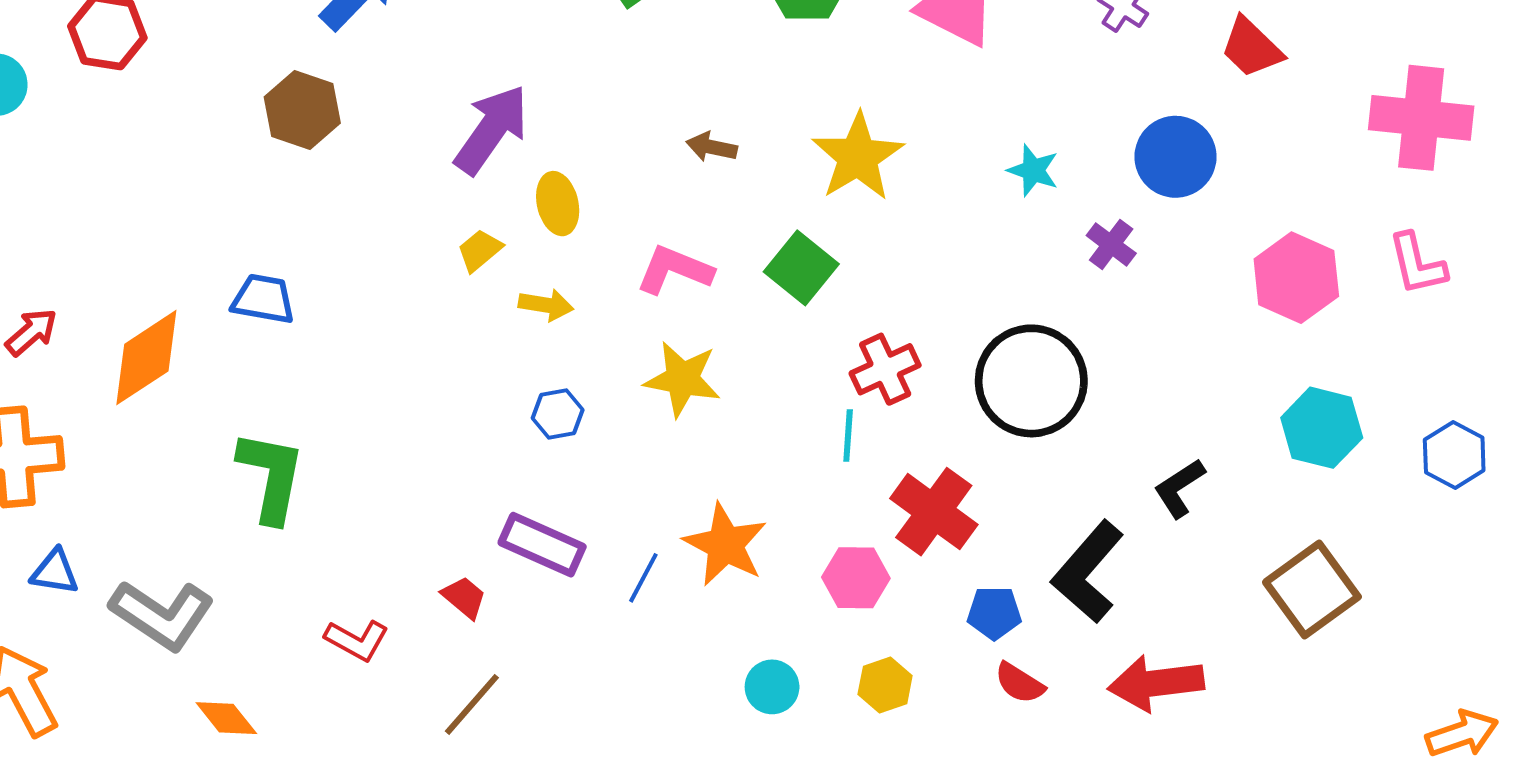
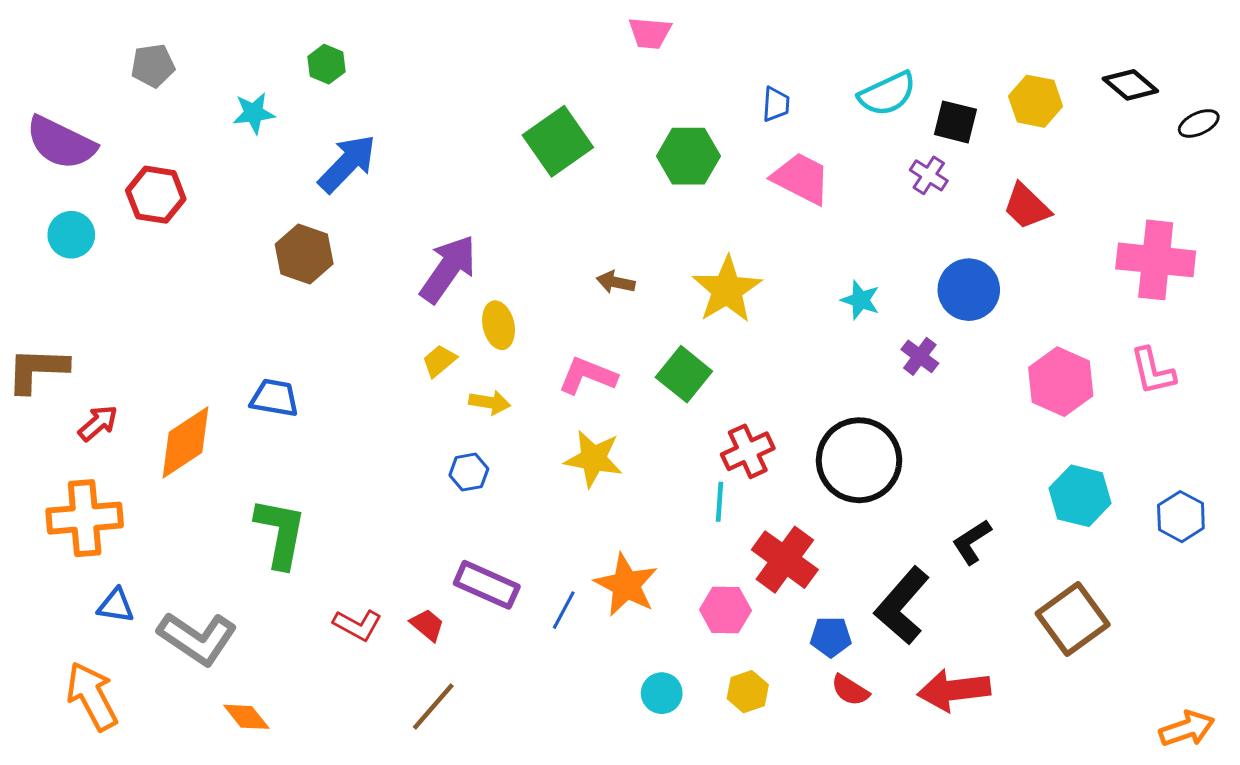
blue hexagon: (558, 414) -> (469, 472), moved
red L-shape: (357, 640) -> (358, 625), moved

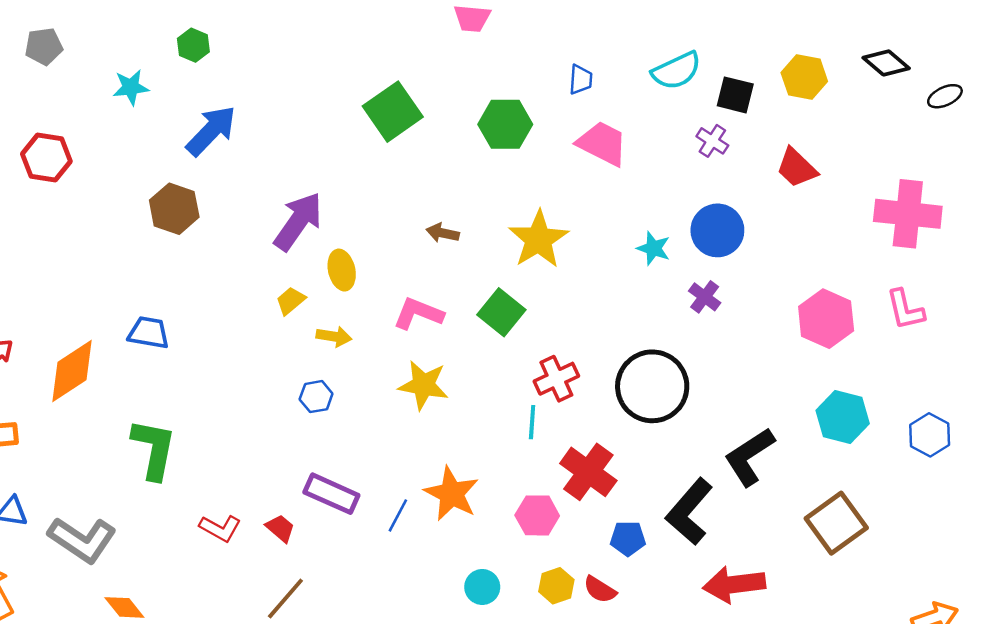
blue circle: (969, 290) -> (717, 230), moved
black L-shape: (972, 542) -> (749, 457), size x1.5
red semicircle: (850, 690) -> (600, 590), moved

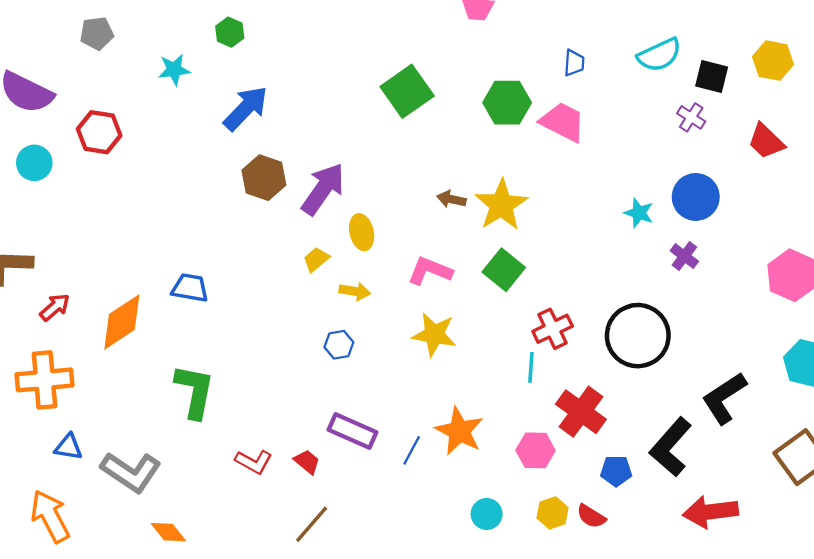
pink trapezoid: (602, 143) -> (563, 122), moved
brown hexagon: (174, 209) -> (264, 178), moved
yellow star: (538, 239) -> (501, 205), moved

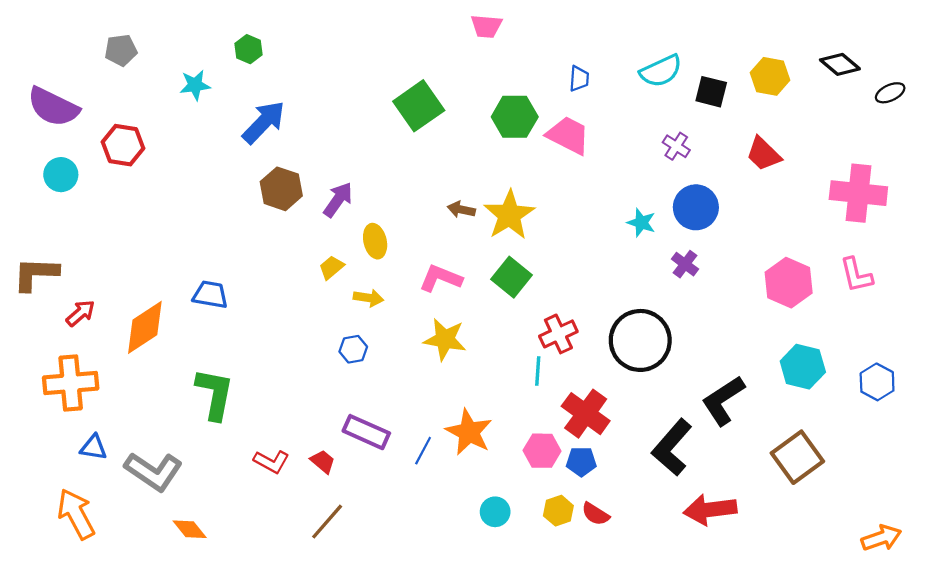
purple cross: (691, 117) -> (676, 146), moved
purple arrow: (323, 189) -> (338, 200), size x0.7
blue pentagon: (616, 471) -> (581, 462), moved

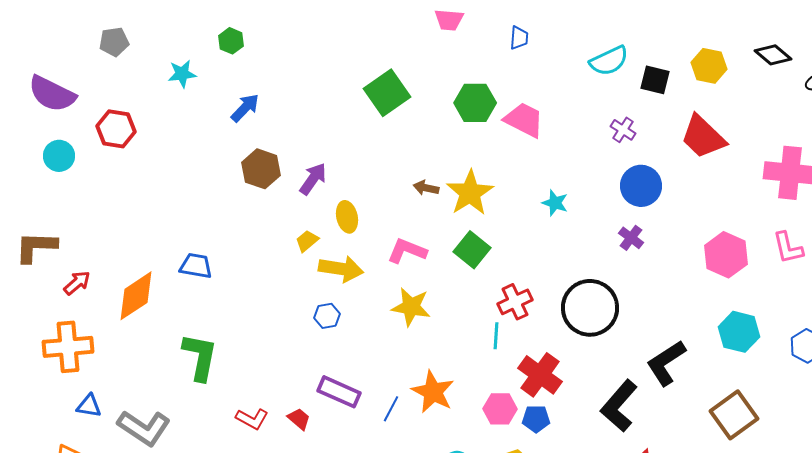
blue trapezoid: (579, 79) -> (519, 38), moved
blue arrow: (264, 122) -> (245, 108), size x0.7
red trapezoid: (764, 154) -> (703, 137), size x1.4
cyan star: (641, 223) -> (555, 203), moved
yellow arrow: (369, 298) -> (341, 269), size x1.6

